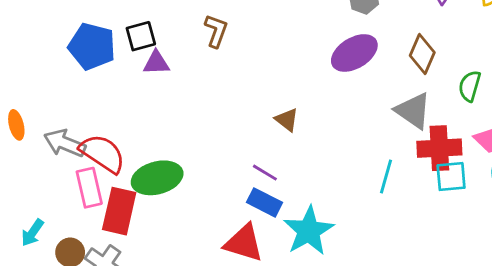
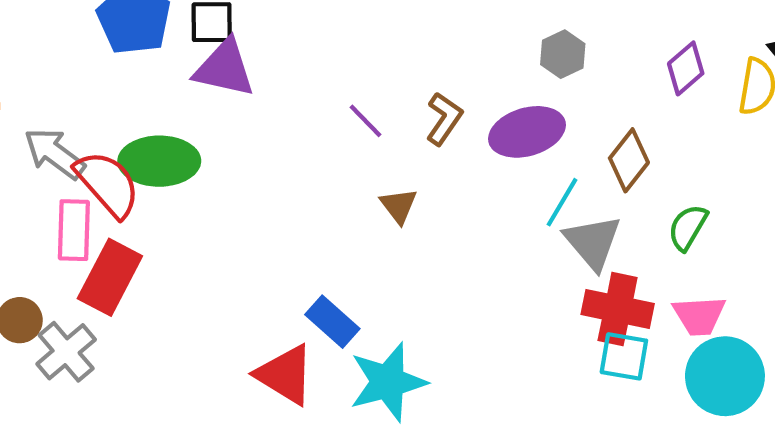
brown L-shape: (216, 31) -> (444, 119), moved
purple triangle: (156, 63) -> (225, 68), size x1.5
purple line: (265, 173) -> (366, 121), moved
cyan line: (386, 176) -> (562, 202), moved
green ellipse: (157, 178) -> (159, 161), moved

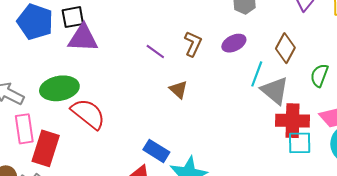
purple ellipse: (527, 132) -> (234, 43), size x0.7
red semicircle: (108, 184) -> (88, 114), moved

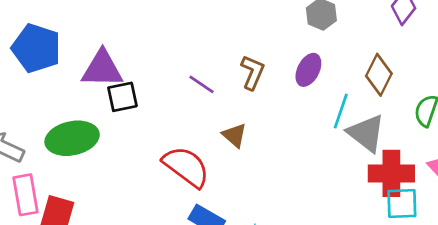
black square: (73, 17) -> (122, 97), moved
purple ellipse: (234, 43) -> (308, 70), turned -35
red semicircle: (88, 114) -> (186, 167), moved

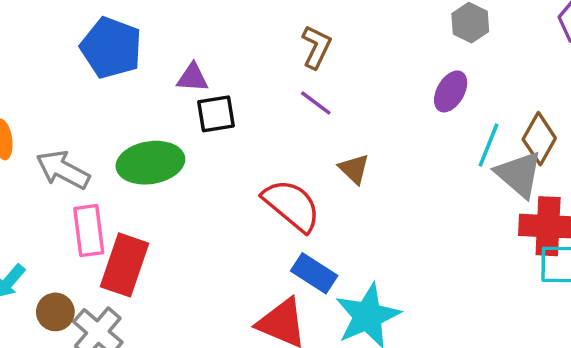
purple triangle: (102, 69) -> (192, 78), size x0.6
brown L-shape: (253, 72) -> (316, 47), moved
brown diamond: (379, 75) -> (539, 139), moved

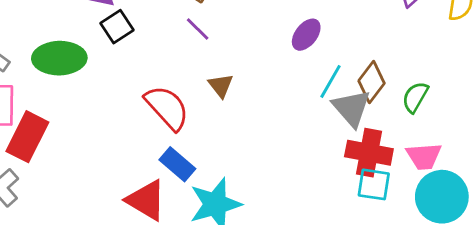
black square: (216, 114) -> (117, 27), turned -32

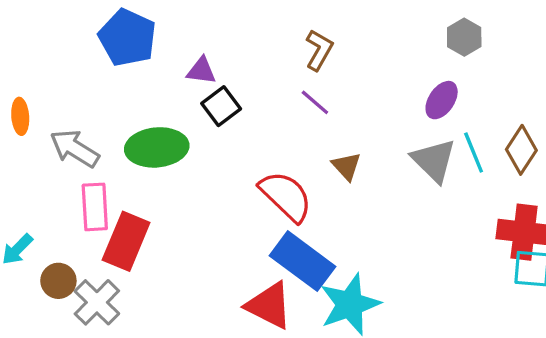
cyan line: (330, 81) -> (474, 153), turned -48
gray triangle: (351, 108) -> (434, 160), moved
blue rectangle: (177, 164) -> (303, 261), size x1.5

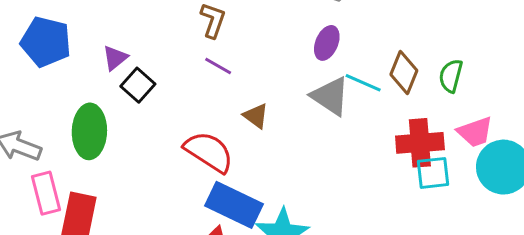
purple triangle: (201, 71) -> (115, 58), turned -36
green ellipse: (157, 147) -> (89, 131), turned -72
cyan line: (474, 153) -> (363, 83), turned -33

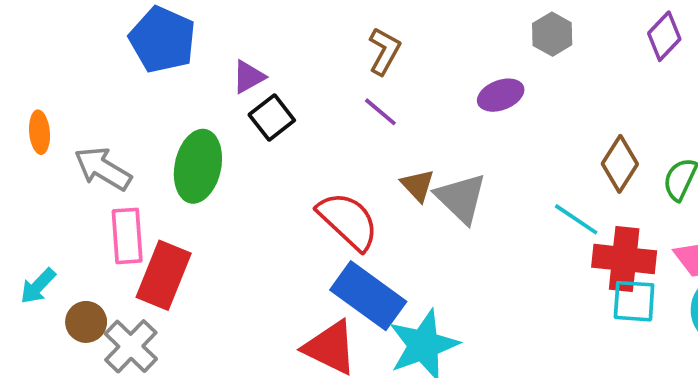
purple ellipse: (327, 43) -> (501, 95), moved, turned 36
cyan line: (363, 83) -> (576, 219), moved
gray triangle: (330, 96) -> (461, 198), moved

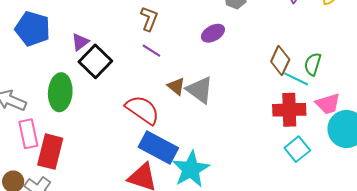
black square: (272, 118) -> (95, 61), size x1.4
cyan line: (576, 219) -> (296, 79), moved
cyan square: (634, 301) -> (297, 149), moved, turned -35

